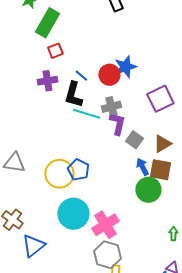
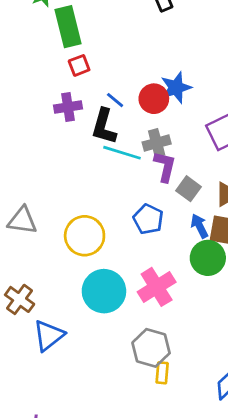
green rectangle: (47, 23) -> (68, 27), turned -44
blue pentagon: (78, 170) -> (148, 219), moved
pink cross: (105, 225) -> (157, 287), moved

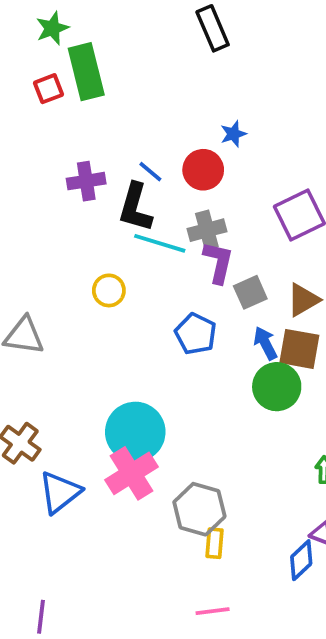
red square: (79, 65) -> (49, 89), moved
blue star: (176, 88) -> (233, 134), moved, size x0.6
gray square: (188, 189) -> (250, 292), turned 30
yellow circle: (85, 236) -> (109, 290), moved, size x0.6
pink cross: (157, 287) -> (132, 473), moved

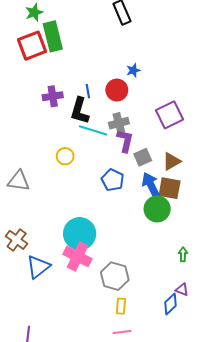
red square: (49, 89) -> (32, 46), size x1.8
blue line: (150, 172) -> (88, 91), turned 40
blue arrow: (265, 343) -> (151, 185), size x1.4
pink cross: (132, 473) -> (78, 256), turned -32
yellow rectangle: (214, 543) -> (121, 306), moved

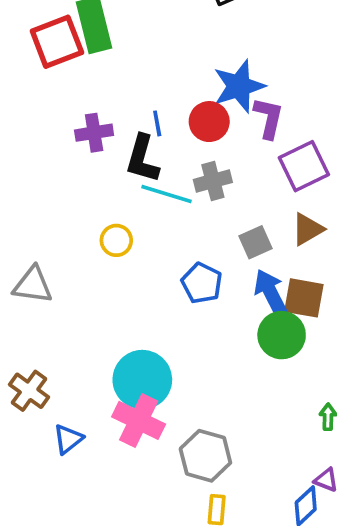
blue star: (133, 70) -> (239, 86), size x2.0
purple L-shape: (125, 141) -> (269, 118), moved
brown triangle: (172, 161) -> (308, 229), moved
blue triangle: (38, 267) -> (68, 439), size x0.7

